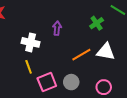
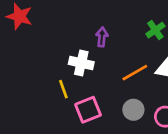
white cross: (31, 42) -> (81, 63), moved
gray circle: (71, 82) -> (133, 110), moved

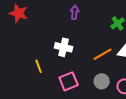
purple arrow: (102, 37) -> (75, 12), moved
yellow line: (63, 89) -> (39, 66), moved

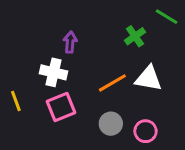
purple arrow: (75, 12) -> (70, 42), moved
pink square: (69, 81) -> (61, 107), moved

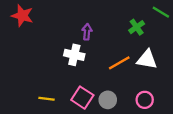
yellow line: (16, 101) -> (47, 99), moved, turned -63
pink square: (61, 107) -> (82, 98), moved, turned -35
gray circle: (111, 124) -> (108, 100), moved

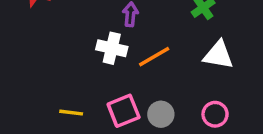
orange line: (119, 63) -> (154, 57), moved
pink square: (82, 98) -> (124, 111), turned 35

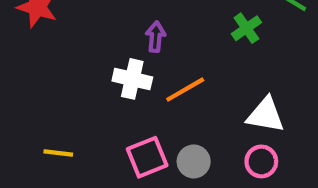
white triangle: (218, 55) -> (266, 115), moved
yellow line: (71, 113) -> (58, 153), moved

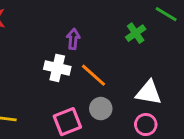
orange line: (185, 90) -> (93, 75), turned 72
gray circle: (194, 161) -> (101, 109), moved

